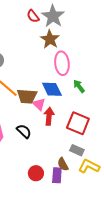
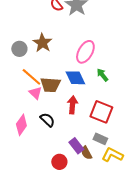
brown star: (50, 39) -> (42, 43), moved
pink ellipse: (62, 63) -> (85, 52), turned 35
pink triangle: (39, 104) -> (35, 93), moved
purple rectangle: (57, 175) -> (76, 146), moved, turned -42

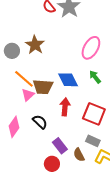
pink ellipse: (85, 52) -> (91, 48), moved
pink triangle: (35, 93) -> (28, 95), turned 32
purple rectangle: (76, 146) -> (60, 146), moved

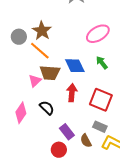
pink ellipse: (91, 48) -> (98, 34), turned 30
orange line: (24, 79) -> (40, 51), moved

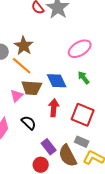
brown semicircle: (86, 141) -> (68, 156), size x1.6

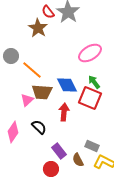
brown star: (24, 46) -> (38, 28), moved
red square: (83, 115) -> (90, 98), moved
brown semicircle: (68, 156) -> (78, 160), size x0.6

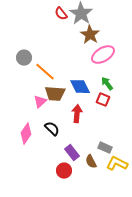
brown star: (38, 28) -> (90, 35), moved
red square: (90, 98) -> (103, 100), size x0.6

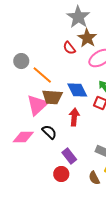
red semicircle: (61, 14) -> (69, 48), moved
pink triangle: (40, 102) -> (37, 105), size x1.6
pink diamond: (26, 134) -> (23, 137), turned 55
brown semicircle: (91, 162) -> (94, 178), moved

